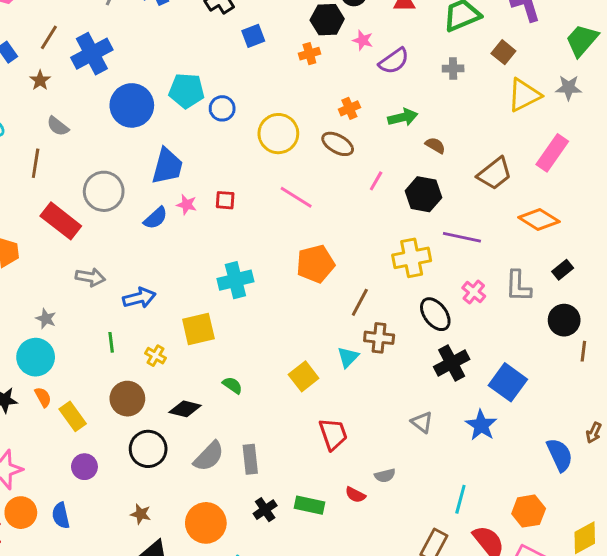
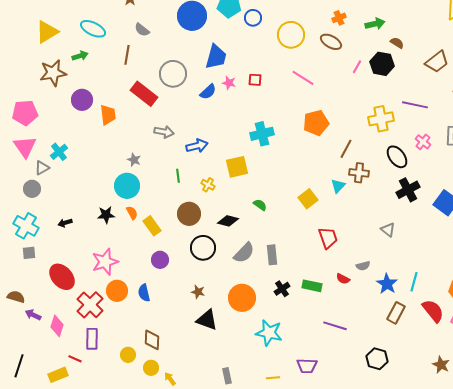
black hexagon: (423, 194) -> (382, 64), moved
blue star: (481, 425) -> (387, 284), moved

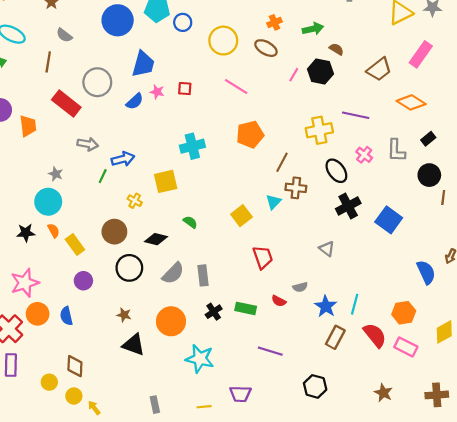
green line: (178, 176) -> (103, 176), moved, turned 32

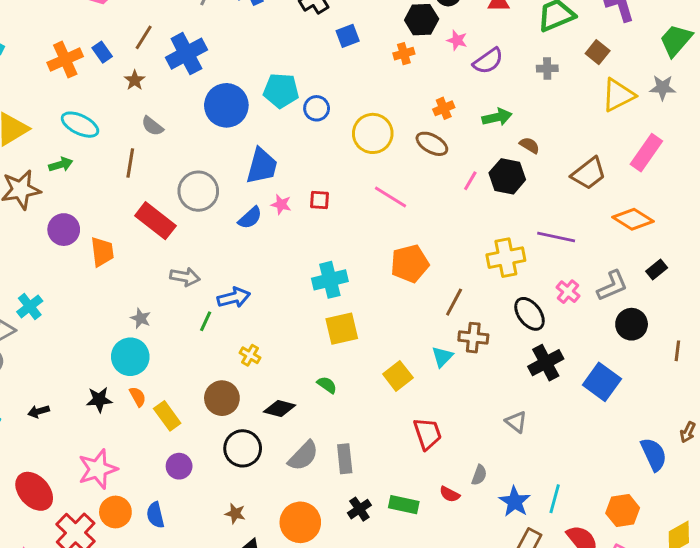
gray L-shape: (396, 150) -> (612, 286), turned -115
black circle: (429, 175) -> (632, 324), moved
yellow square: (166, 181) -> (342, 329), moved
gray semicircle: (300, 287) -> (479, 475), turned -56

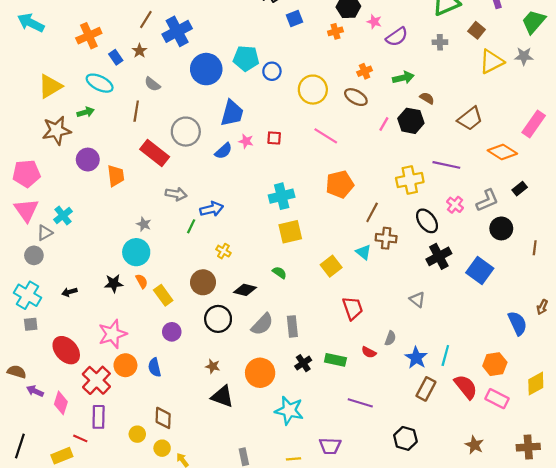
blue rectangle: (102, 52) -> (116, 57), moved
pink rectangle: (646, 153) -> (534, 124), moved
cyan triangle: (442, 357) -> (363, 252), turned -35

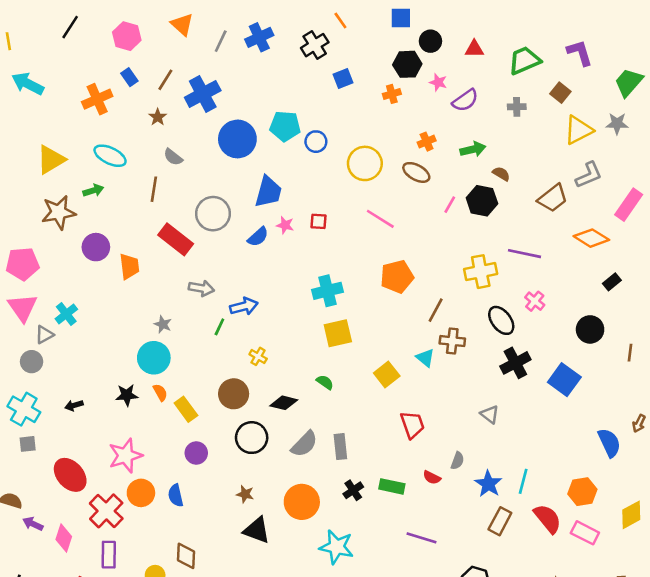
blue rectangle: (116, 57) -> (129, 77), moved
gray L-shape: (487, 200) -> (589, 175), moved

